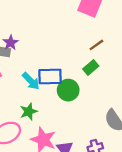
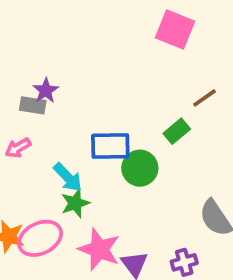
brown line: (96, 45) -> (205, 98), moved
cyan arrow: (31, 81) -> (68, 177), moved

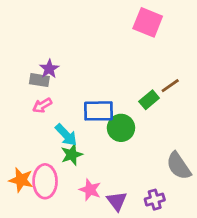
brown line: (205, 98) -> (170, 86), moved
pink arrow: (18, 148) -> (42, 105), moved
pink ellipse: (40, 238) -> (45, 181), turned -64
pink star: (99, 249) -> (90, 190), size x0.7

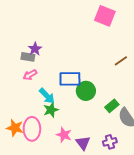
green rectangle: (149, 100) -> (112, 106), moved

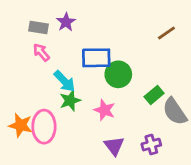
purple star: (35, 49) -> (66, 22), moved
pink arrow: (30, 75) -> (41, 52), turned 80
pink star: (64, 135) -> (105, 110), moved

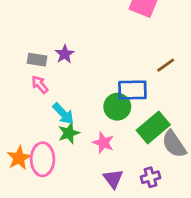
blue rectangle: (96, 58) -> (132, 90), moved
green rectangle: (154, 95) -> (153, 127), size x1.6
orange star: (21, 125) -> (19, 158), turned 30

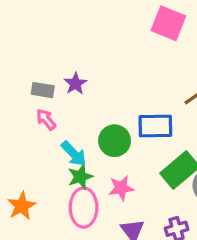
green circle: (117, 107) -> (115, 141), moved
pink star: (103, 143) -> (121, 188), turned -30
pink ellipse: (43, 159) -> (84, 208), moved

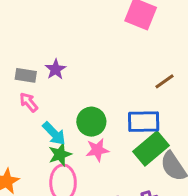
blue rectangle: (155, 126) -> (144, 122), moved
pink star: (121, 188) -> (97, 150), moved

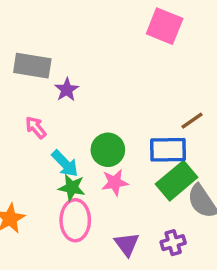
gray rectangle: (26, 75) -> (32, 66), moved, size x1.5
brown line: (164, 81) -> (192, 121), moved
green star: (60, 154) -> (72, 188), turned 30

